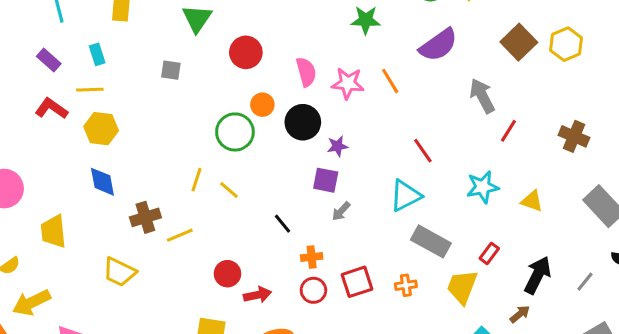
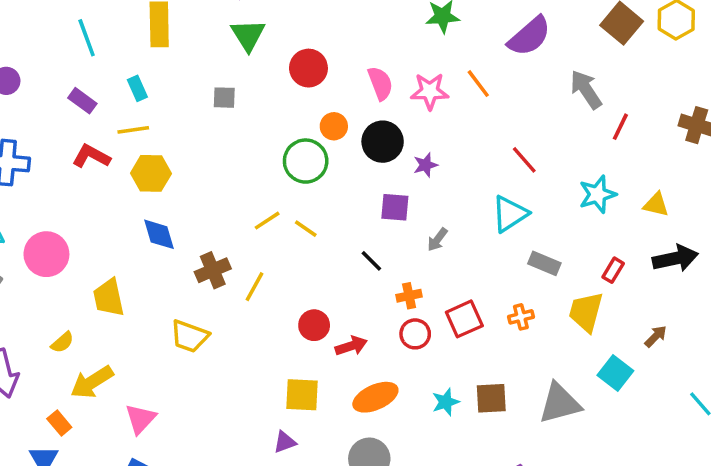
yellow line: (197, 180) -> (267, 221), turned 45
purple square: (326, 180) -> (395, 207), moved
yellow line: (180, 235) -> (255, 287), turned -32
gray rectangle: (431, 241) -> (544, 263), size x0.7
black arrow: (537, 275) -> (675, 258), moved, turned 57

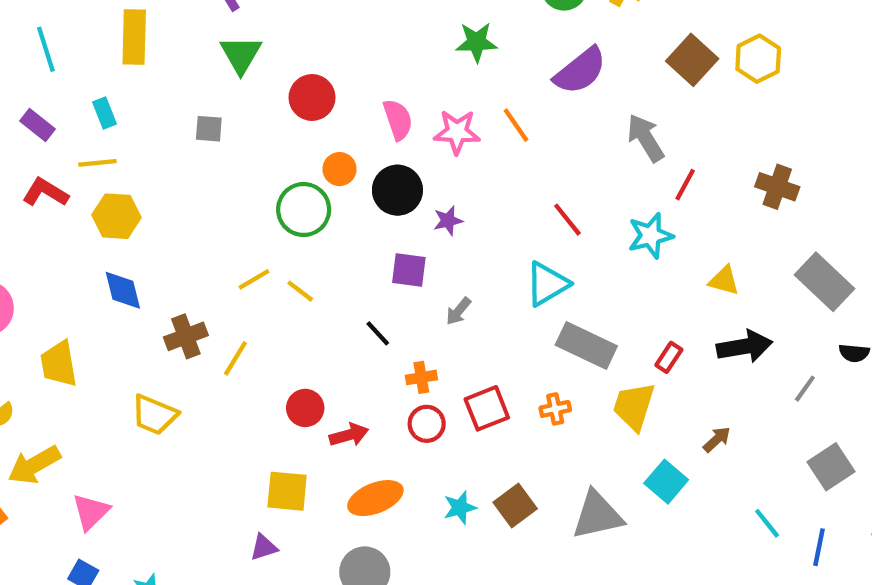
cyan star: (597, 194) -> (650, 236), moved
gray rectangle: (544, 263) -> (586, 346), size x1.5
brown square: (491, 398) -> (515, 505), turned -36

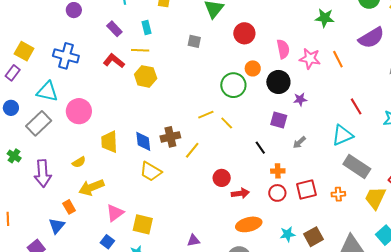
blue diamond: (123, 290) -> (143, 141), moved
yellow square: (287, 491) -> (143, 224), moved

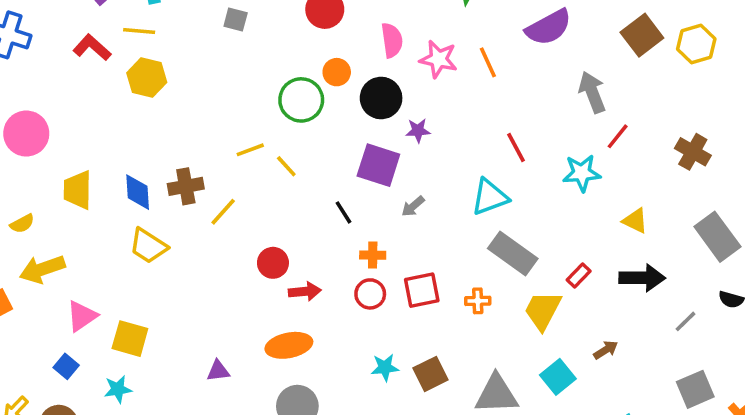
purple square: (279, 120) -> (378, 165), size x1.4
orange ellipse: (249, 224) -> (289, 345), moved

